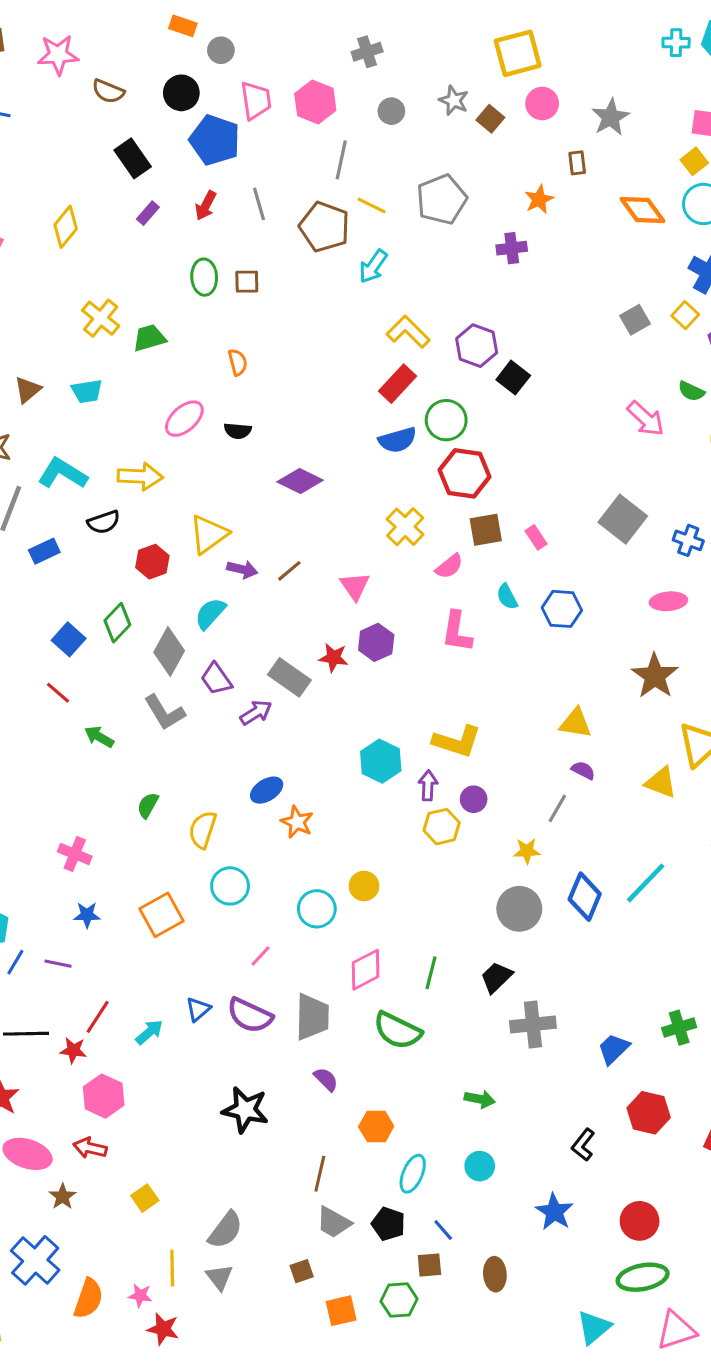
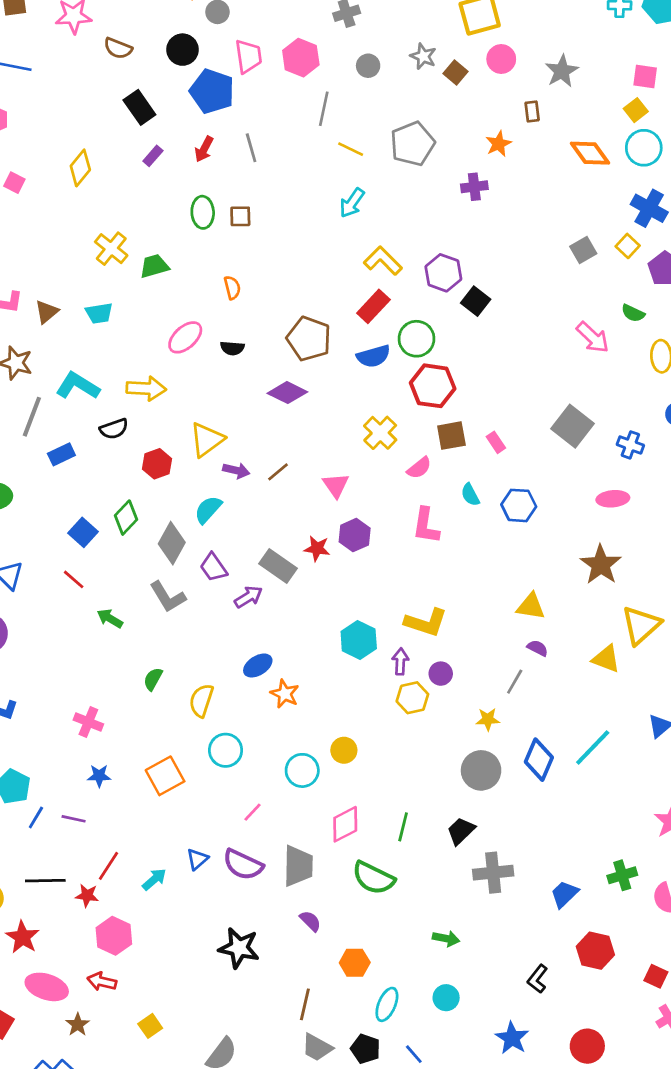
brown pentagon: (324, 227) -> (309, 339), moved

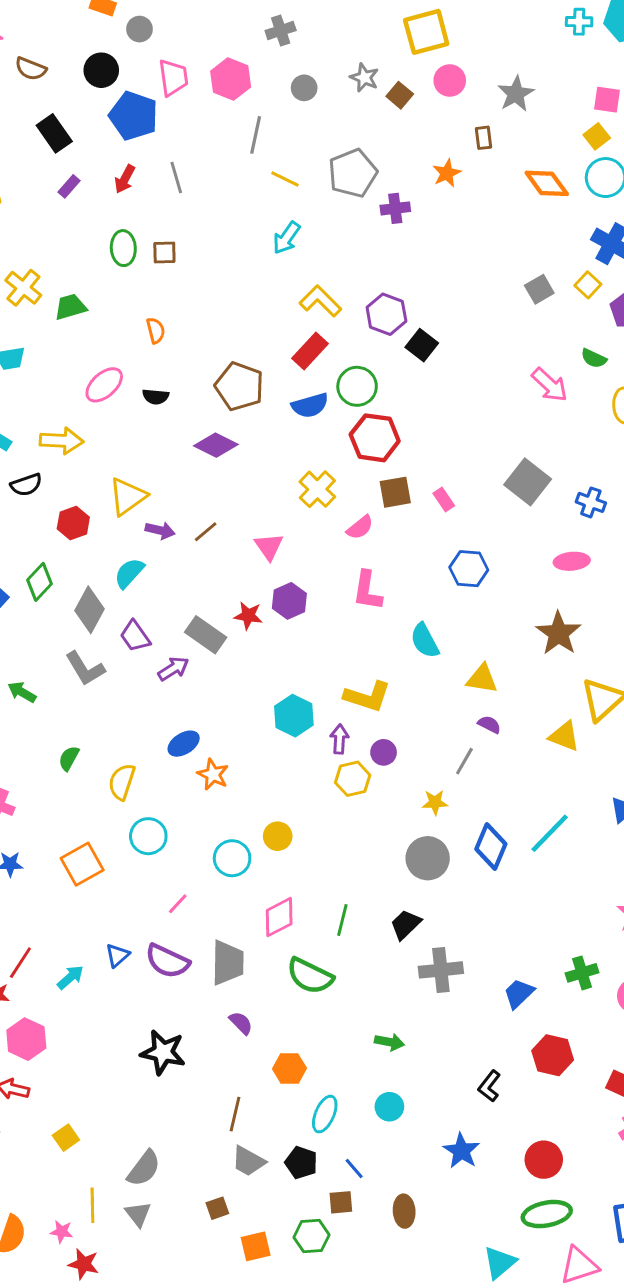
purple cross: (474, 187) -> (395, 208), moved
cyan semicircle: (470, 495) -> (425, 641), moved, size x1.4

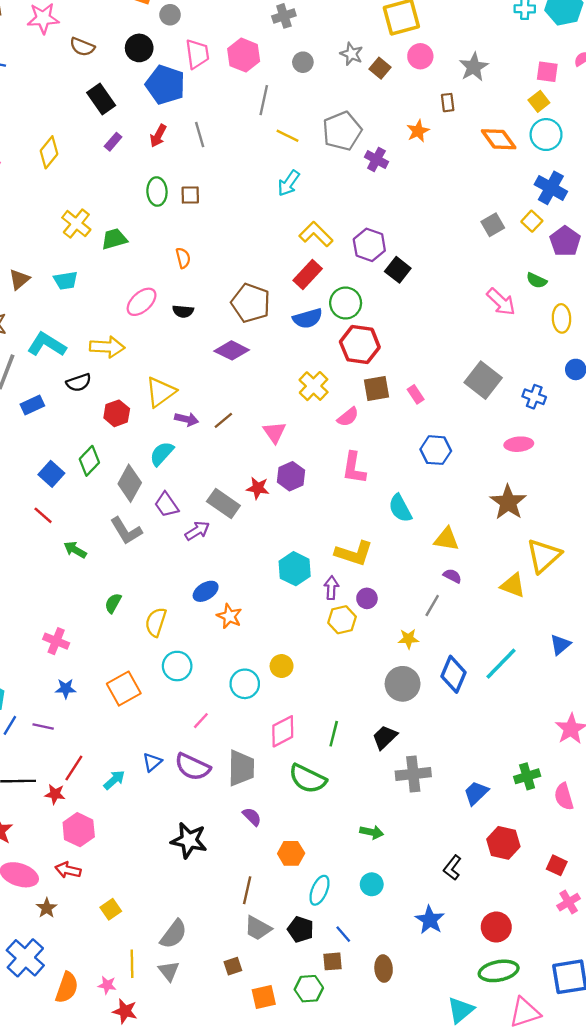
purple cross: (395, 208) -> (376, 159), turned 35

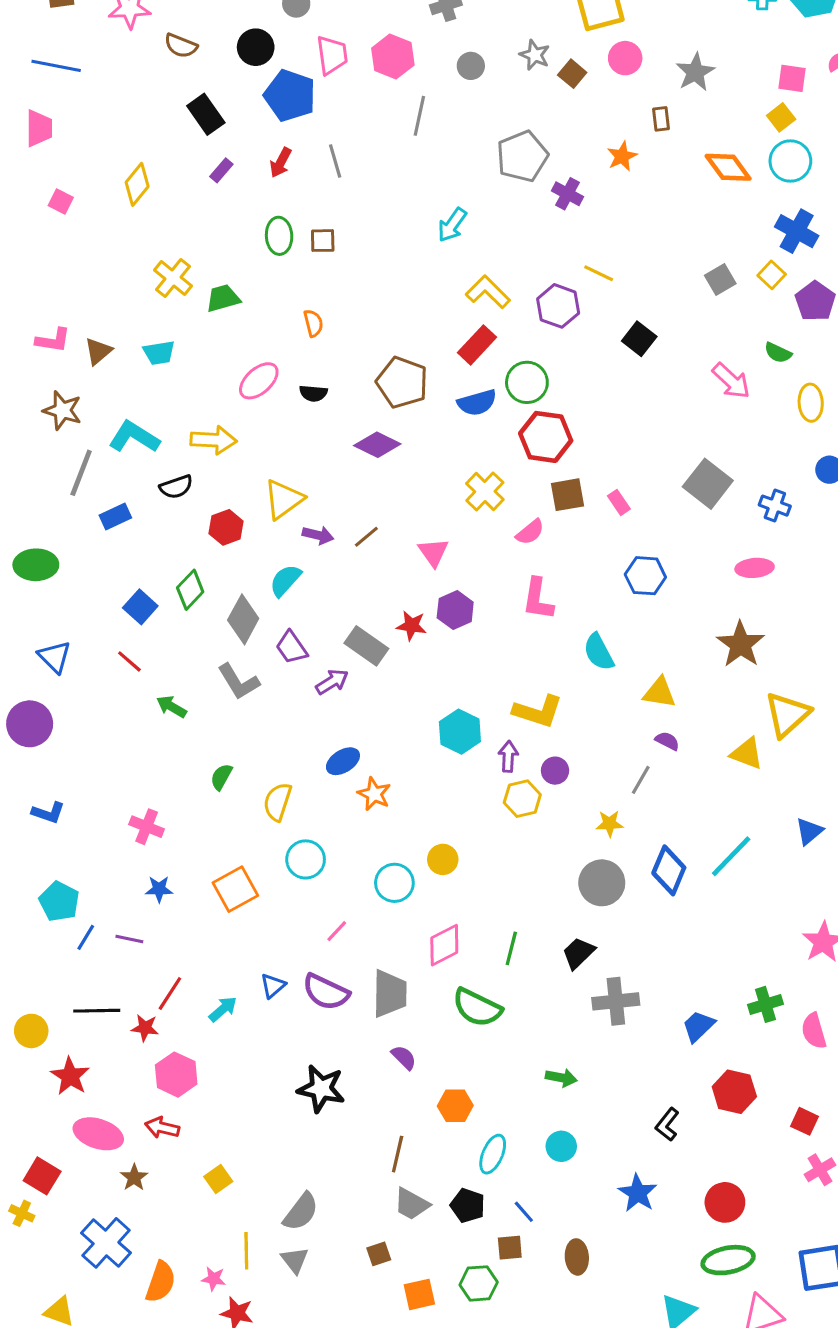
yellow line: (287, 136) -> (599, 273), moved
black square: (398, 270) -> (639, 339), moved

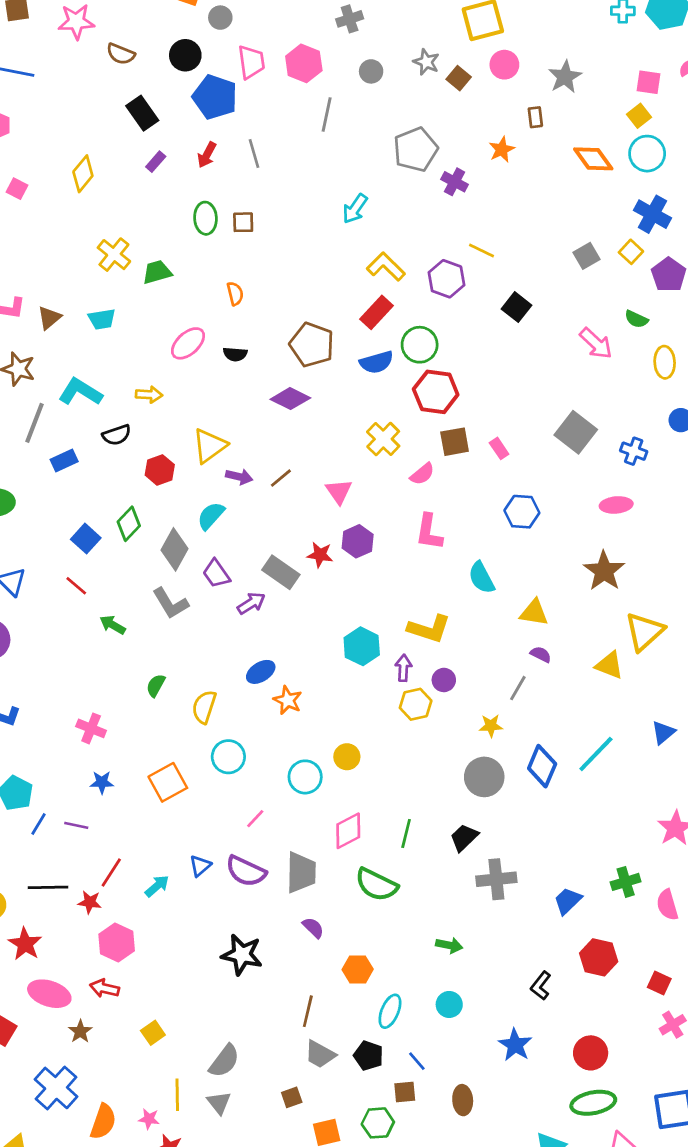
yellow arrow: (214, 440) -> (149, 395), size x0.7

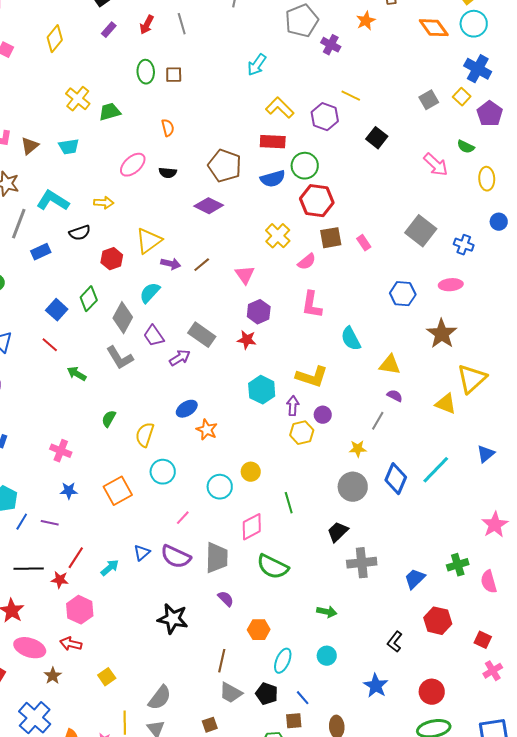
red rectangle: (376, 312) -> (273, 142), turned 50
blue hexagon: (522, 512) -> (403, 294), moved
red star: (320, 555) -> (247, 340), moved
green line: (406, 833) -> (289, 503), moved, turned -30

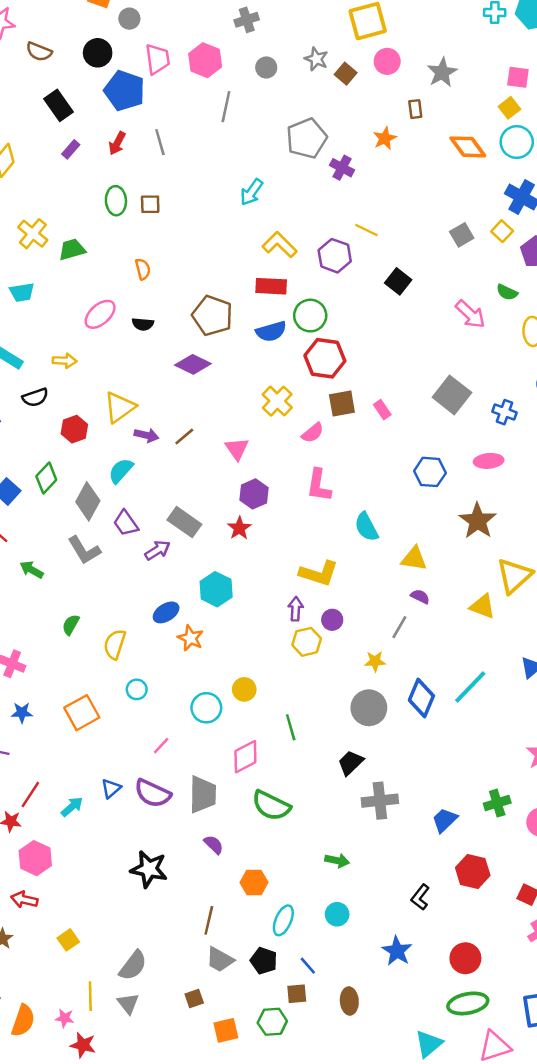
red star: (247, 340) -> (239, 528), turned 30
cyan hexagon: (262, 390) -> (216, 589), moved
cyan circle: (163, 472) -> (137, 689), size x0.7

